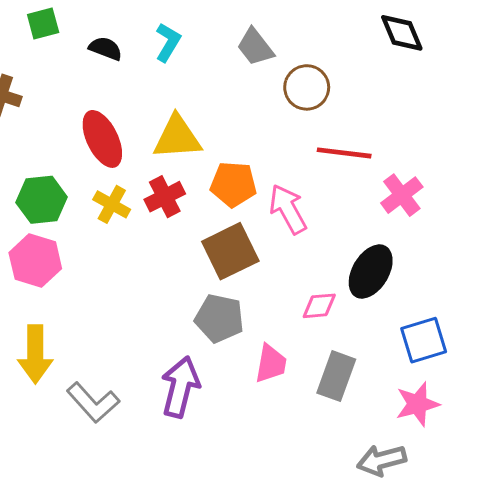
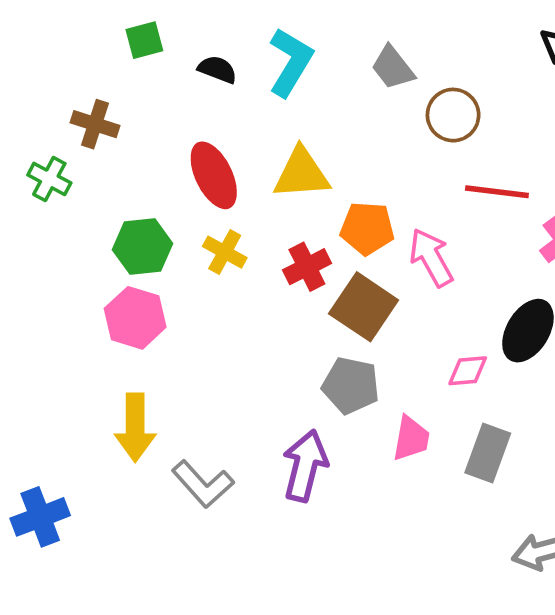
cyan L-shape: (168, 42) -> (290, 62), size x1.5
red cross: (165, 197) -> (307, 267), moved
brown square: (230, 251) -> (364, 307), turned -30

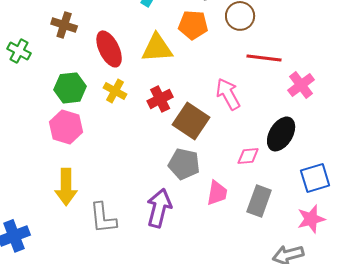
brown cross: (95, 124) -> (64, 25), moved
orange pentagon: (367, 228) -> (193, 25), moved
gray L-shape: (203, 484) -> (103, 218), turned 36

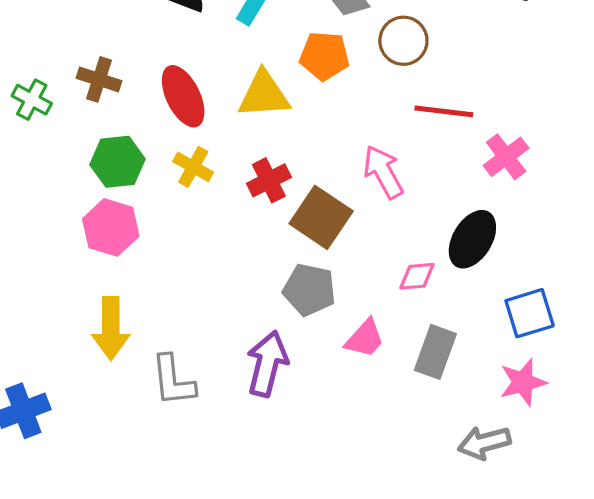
brown cross: (64, 25) -> (99, 79), moved
pink trapezoid: (217, 193) -> (365, 338), turned 32

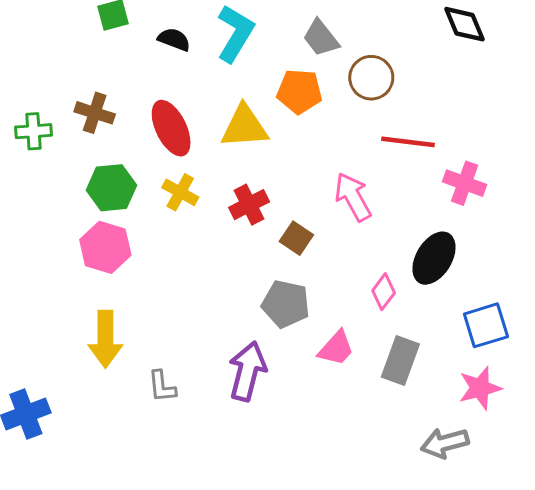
green cross: (32, 100) -> (33, 131), turned -32
pink cross: (506, 157) -> (465, 183), turned -33
brown square: (321, 217) -> (296, 238), size x0.6
pink diamond: (417, 276) -> (384, 292), turned -48
gray L-shape: (173, 381) -> (162, 386), size x0.7

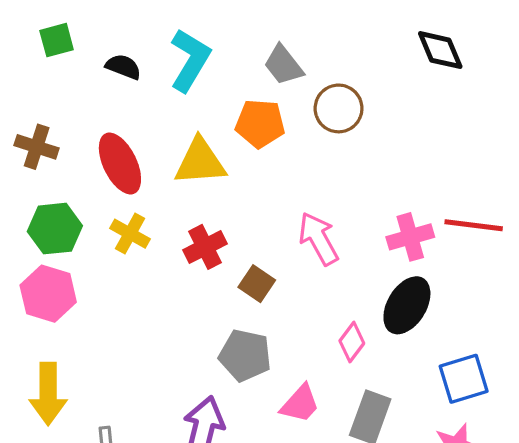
red line: (408, 142) -> (474, 225), moved
pink cross: (465, 183) -> (410, 237), moved, turned -36

